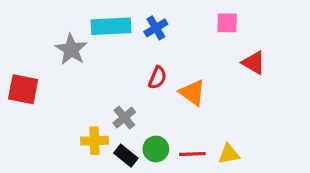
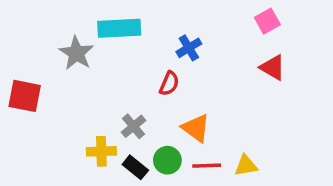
pink square: (227, 23) -> (267, 21), moved, turned -30
blue cross: (156, 28) -> (189, 48), moved
orange triangle: (192, 93) -> (196, 128), moved

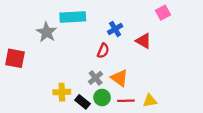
red triangle: (273, 67) -> (143, 41), moved
gray cross: (133, 126) -> (96, 78), moved

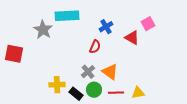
pink square: (163, 13) -> (148, 24), moved

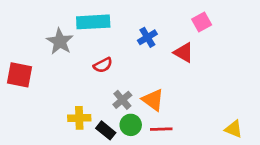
pink square: (148, 24) -> (202, 22), moved
red semicircle: (95, 47) -> (103, 65), moved, turned 40
yellow triangle: (138, 93) -> (234, 129), moved, turned 32

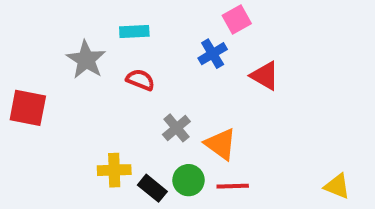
cyan rectangle: (93, 22) -> (134, 32), size x0.6
pink square: (202, 22) -> (237, 19), moved
red semicircle: (103, 65) -> (140, 80), moved, turned -132
gray cross: (122, 100) -> (176, 128), moved

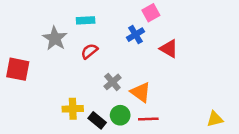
red semicircle: (140, 80) -> (89, 51), turned -60
yellow triangle: (337, 186) -> (215, 119), turned -36

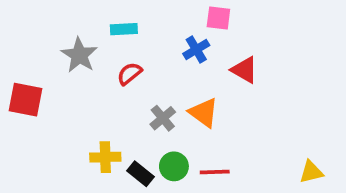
pink square: (151, 13) -> (218, 18), turned 36
orange triangle: (141, 92) -> (204, 113), moved

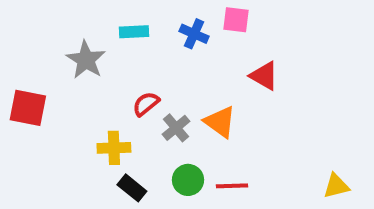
blue cross: (196, 50) -> (194, 34), moved, turned -35
red semicircle: (129, 74) -> (146, 104), moved
yellow cross: (105, 157) -> (114, 148), moved
black rectangle: (141, 174) -> (132, 188), moved

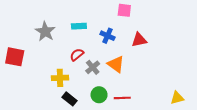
cyan rectangle: (134, 32) -> (79, 26), moved
blue cross: (194, 34) -> (107, 36), moved
red triangle: (264, 76) -> (139, 40), turned -42

